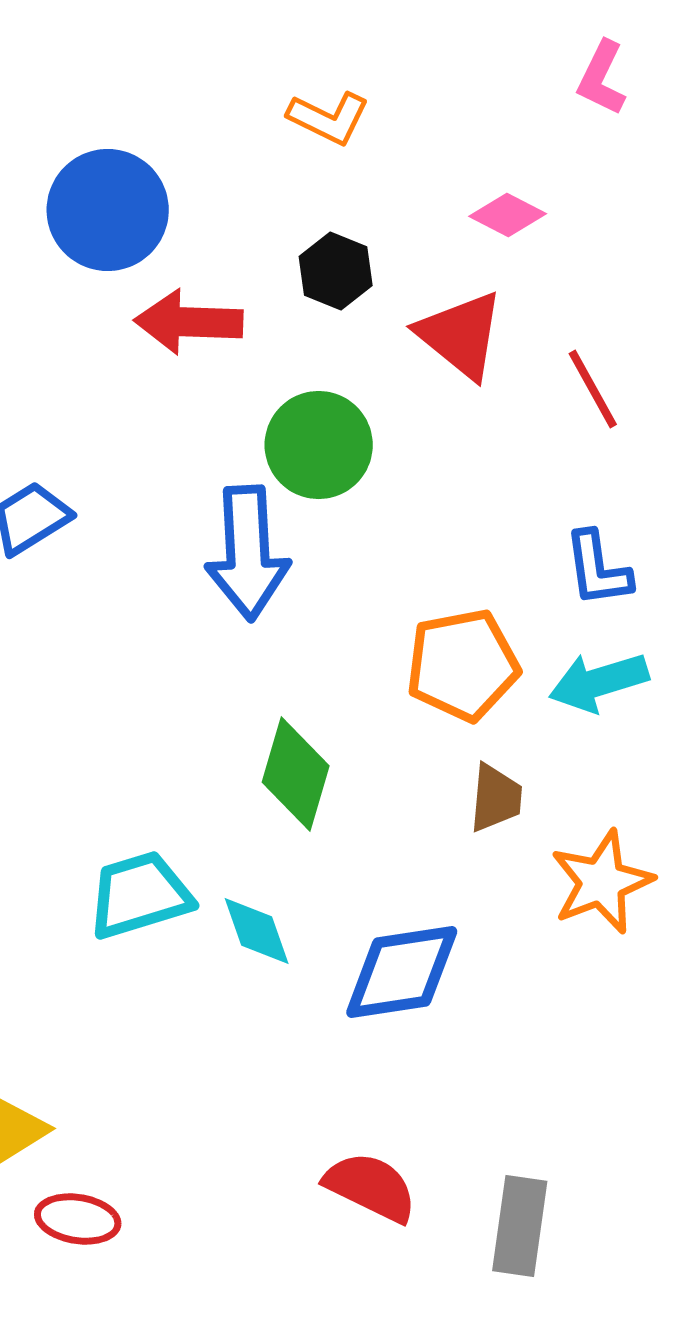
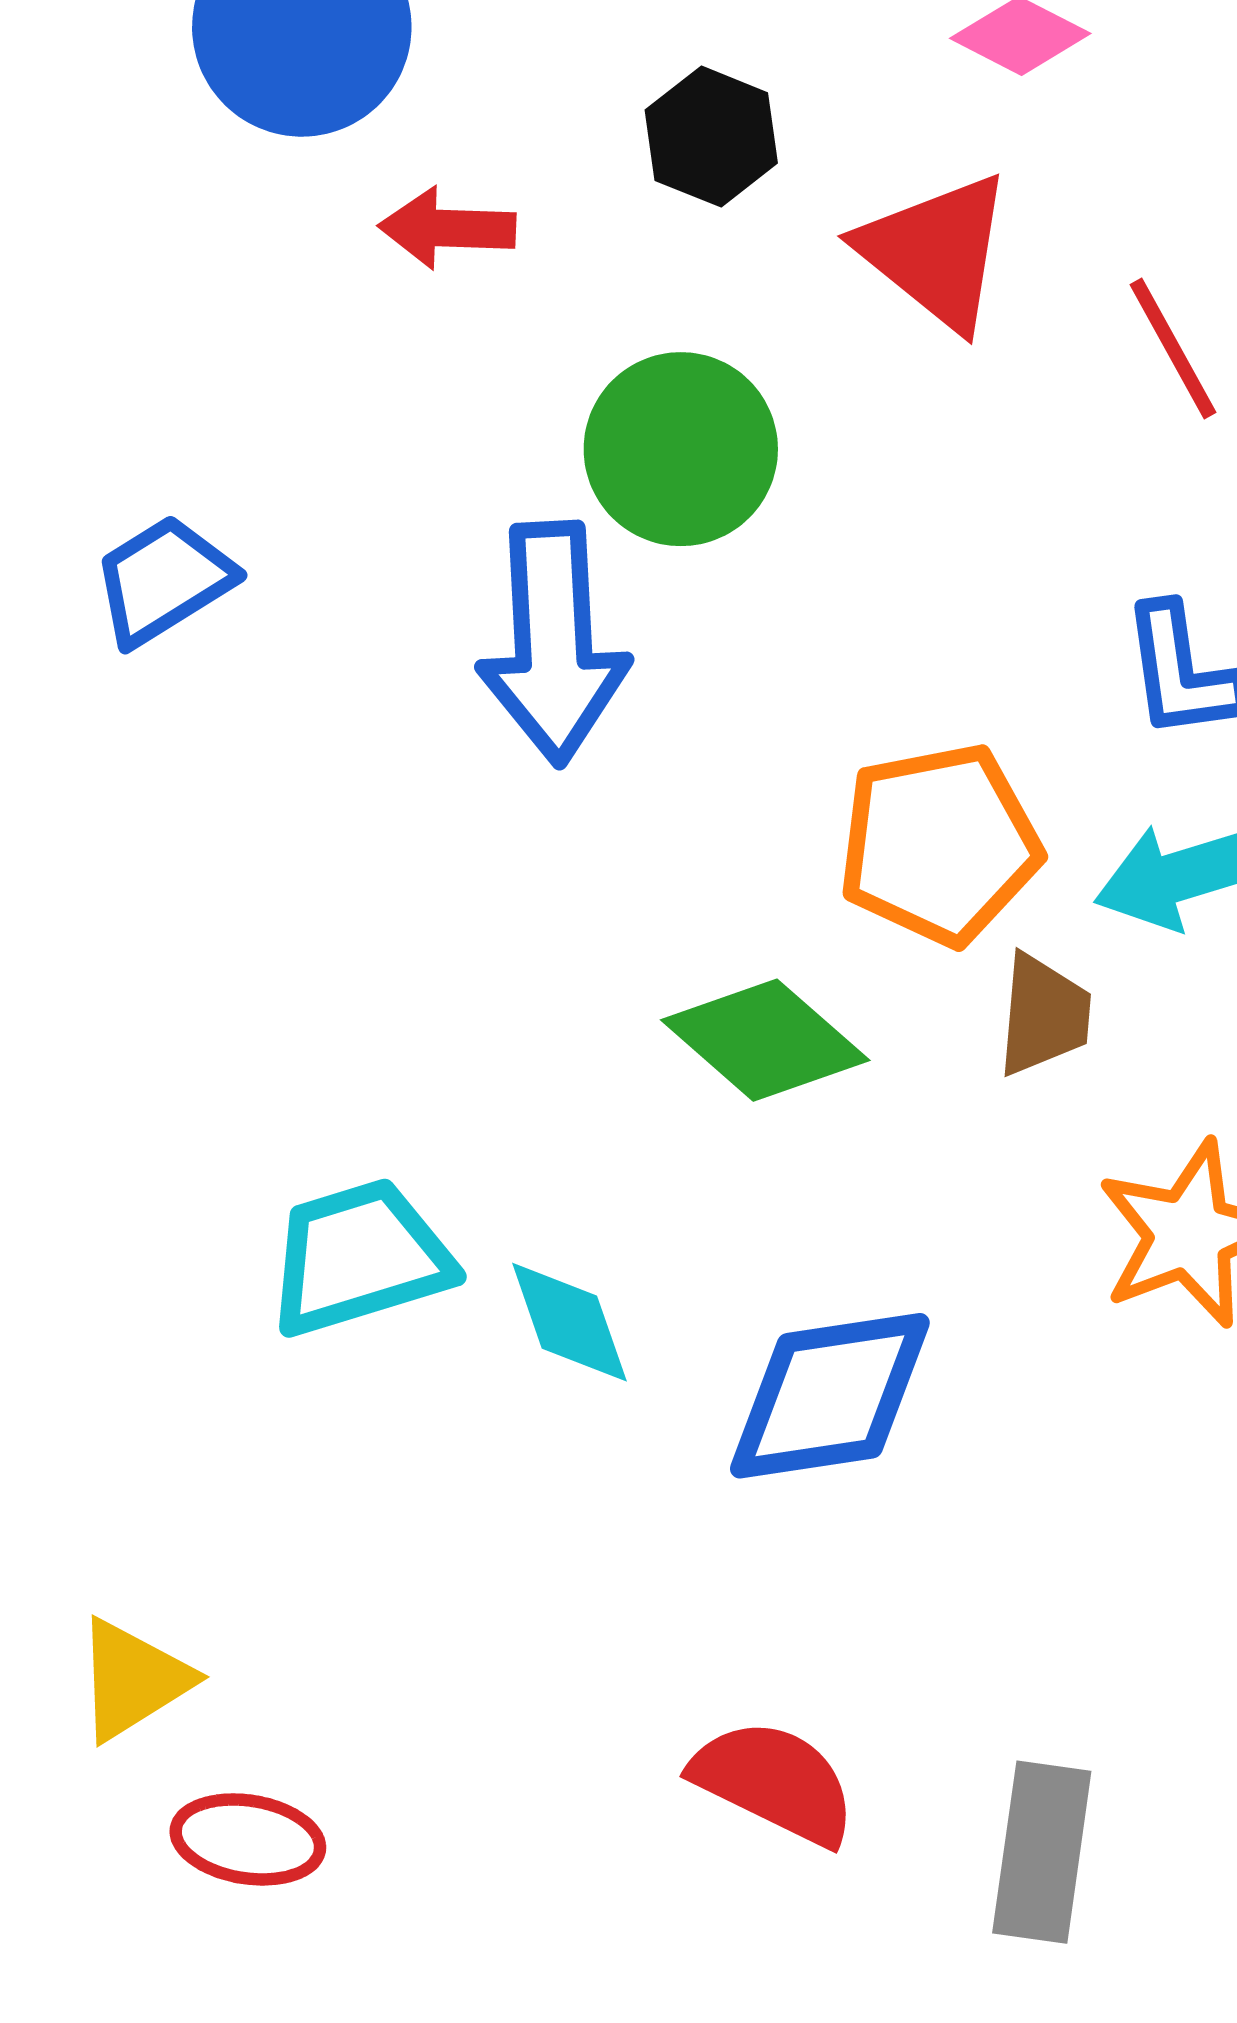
red arrow: (189, 322) -> (447, 228), size x0.7
green diamond: (296, 774) -> (765, 1040), moved, turned -65
brown trapezoid: (496, 798) -> (1044, 1015), moved

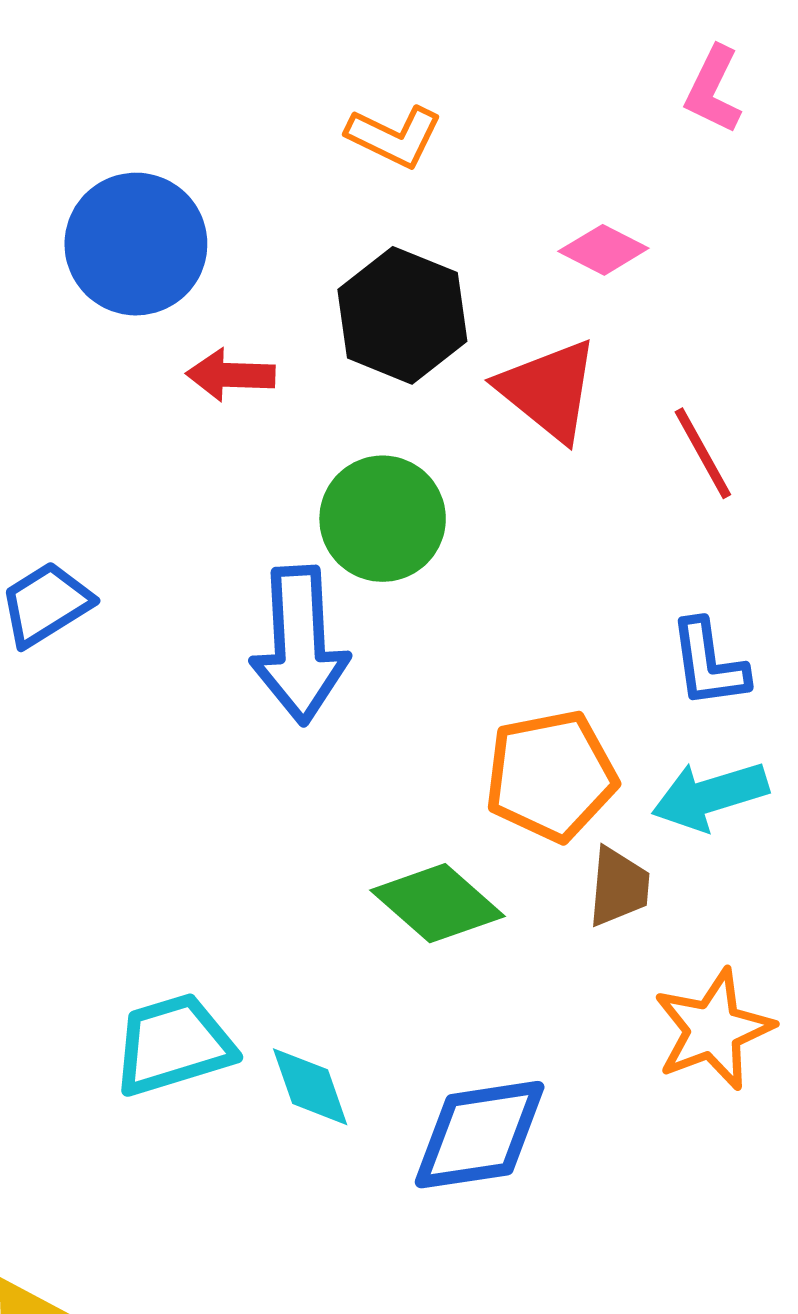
black hexagon: (711, 137) -> (402, 315), size x1.5

